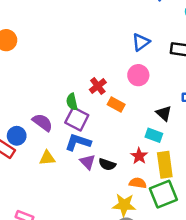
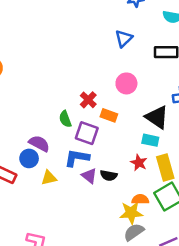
blue triangle: (141, 42) -> (124, 38), moved
black triangle: (164, 113) -> (157, 117), size x1.5
purple square: (77, 119) -> (87, 133), moved
blue circle: (17, 136) -> (29, 158), moved
orange semicircle: (138, 183) -> (140, 199), moved

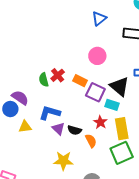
red cross: (88, 100) -> (58, 75), moved
purple square: (87, 133) -> (95, 92), moved
orange semicircle: (140, 199) -> (91, 141), moved, turned 56
yellow star: (131, 213) -> (63, 161), moved

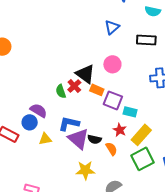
black triangle: (119, 86) -> (85, 74), moved
purple triangle: (58, 129) -> (78, 139), size x1.6
yellow rectangle: (122, 129) -> (141, 135), turned 55

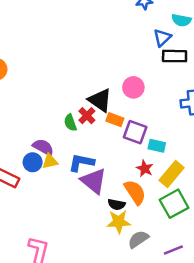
blue triangle: (112, 27) -> (162, 38), moved
yellow triangle: (45, 139) -> (50, 161), moved
black semicircle: (94, 139) -> (117, 204), moved
orange semicircle: (111, 149) -> (135, 192), size x1.5
yellow star: (85, 170) -> (119, 222), moved

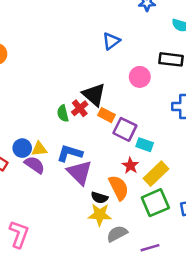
blue triangle: (162, 38) -> (111, 41), moved
pink circle: (133, 87) -> (140, 77), moved
purple semicircle: (43, 147) -> (35, 165), moved

